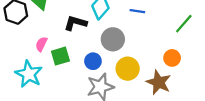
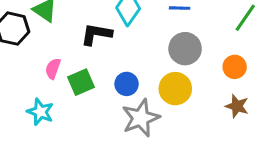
gray circle: (113, 39) -> (185, 49), moved
cyan star: (29, 74) -> (40, 112), size x0.7
brown star: (159, 82) -> (237, 106), moved, size x0.7

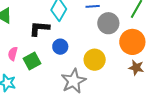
gray circle: (185, 49) -> (108, 23), moved
orange circle: (235, 67) -> (132, 42), size x1.6
blue circle: (127, 84) -> (60, 47), moved

